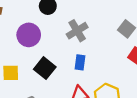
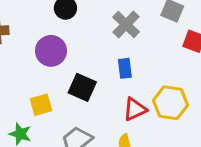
gray cross: (77, 31) -> (126, 24), moved

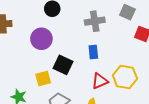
gray cross: (126, 24) -> (95, 21), turned 36
yellow square: (41, 105) -> (43, 79), moved

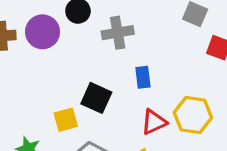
gray cross: (95, 21) -> (118, 33), moved
purple circle: (41, 39) -> (42, 32), moved

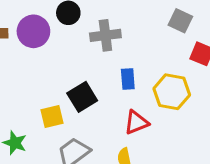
black square: (96, 98) -> (82, 97), turned 32
yellow hexagon: (193, 115) -> (172, 92), moved

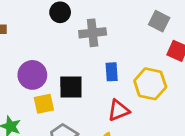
purple circle: (33, 31) -> (32, 75), moved
black square: (82, 97) -> (71, 87), turned 30

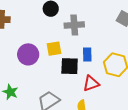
black square: (71, 87) -> (70, 66), moved
yellow square: (44, 104) -> (54, 49), moved

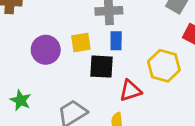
blue rectangle: (87, 55) -> (116, 41), moved

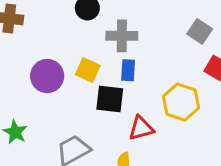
yellow square: (81, 42) -> (88, 70), turned 30

